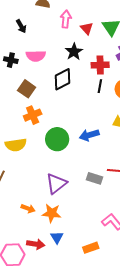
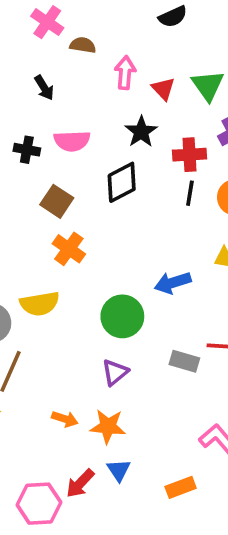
orange cross: (33, 115) -> (69, 249), turned -30
green circle: (57, 139) -> (122, 316), moved
purple triangle: (56, 184) -> (115, 372), size x0.7
red arrow: (36, 244) -> (80, 483), turned 126

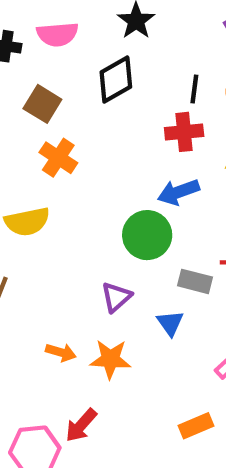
red cross: (190, 155) -> (184, 132), moved
green circle: (122, 316) -> (147, 235), moved
blue triangle: (119, 470) -> (170, 323), moved

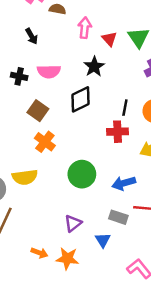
blue arrow: (178, 192) -> (124, 183), moved
green circle: (147, 235) -> (82, 174), moved

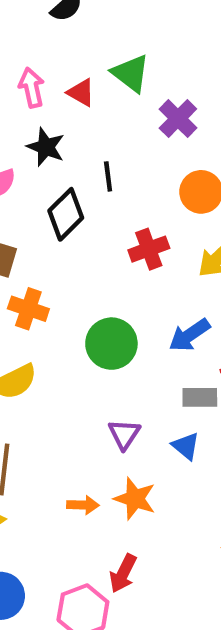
black star: (94, 67) -> (46, 147), moved
black line: (125, 108) -> (108, 176), moved
orange star: (67, 258) -> (135, 499), turned 30

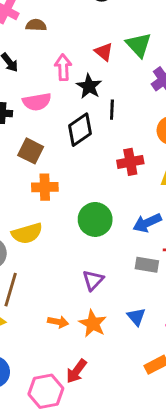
pink arrow: (32, 88) -> (63, 67), moved
black star: (46, 147) -> (89, 86), moved
orange cross: (28, 309) -> (45, 187), turned -30
blue triangle: (186, 446) -> (136, 317), moved

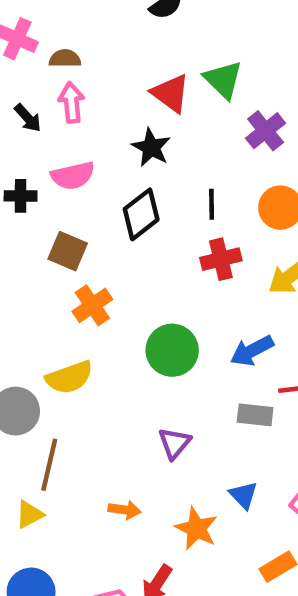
red triangle: (104, 52) -> (171, 93), size x1.4
pink arrow: (63, 67) -> (71, 103), moved
black line: (112, 110) -> (212, 204), moved
orange cross: (45, 187) -> (92, 305), turned -30
orange star: (93, 324) -> (196, 529), moved

